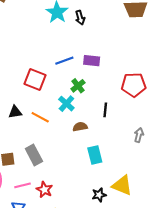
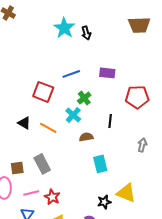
purple rectangle: (92, 61) -> (107, 73), moved
black triangle: (15, 112) -> (24, 123), turned 40

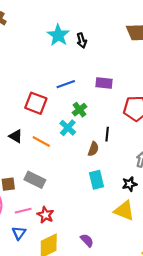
brown semicircle: (86, 137) -> (93, 149), moved, turned 120
gray rectangle: (42, 164) -> (35, 180), turned -36
black star: (104, 202) -> (129, 184), moved

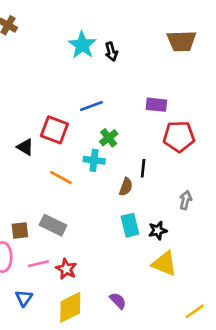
purple rectangle: (104, 83) -> (156, 105), moved
cyan cross: (68, 128) -> (94, 160), turned -35
black triangle: (16, 136) -> (25, 147), moved
black star: (129, 184) -> (158, 231), moved
blue triangle: (19, 233) -> (24, 298), moved

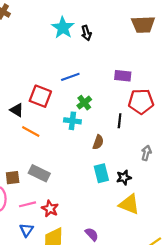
black line: (143, 168) -> (120, 121), moved
orange line: (61, 178) -> (31, 131), moved
blue triangle: (24, 298) -> (26, 230), moved

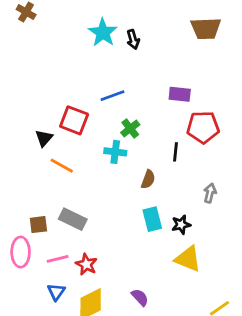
black triangle: (17, 110) -> (44, 138), turned 40

